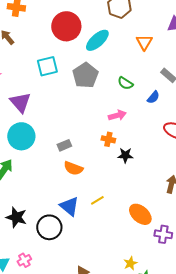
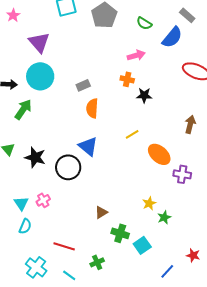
blue semicircle: (153, 97) -> (172, 37), size x1.6
orange semicircle: (73, 168) -> (92, 108), turned 72
yellow line: (97, 200) -> (132, 134), moved

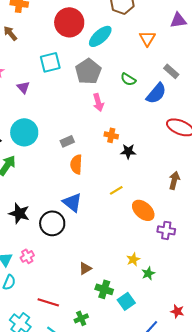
purple triangle: (39, 42) -> (23, 87), moved, size x0.6
pink arrow: (136, 55) -> (98, 102), moved, turned 90

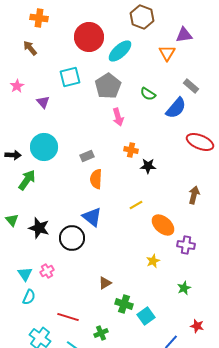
purple triangle: (178, 20) -> (184, 35), moved
yellow star: (133, 259) -> (153, 261), moved
green star: (148, 273) -> (184, 288), moved

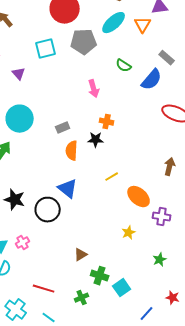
cyan ellipse: (120, 51) -> (114, 23), moved
gray pentagon: (108, 86) -> (84, 42), moved, turned 30
black star: (148, 166) -> (96, 140), moved
green cross: (101, 333) -> (82, 298), moved

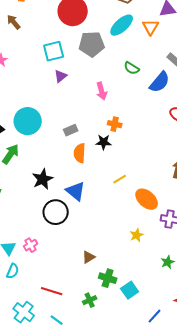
purple triangle: (19, 74) -> (61, 76), moved, turned 32
black star: (15, 200) -> (43, 179), moved, turned 30

